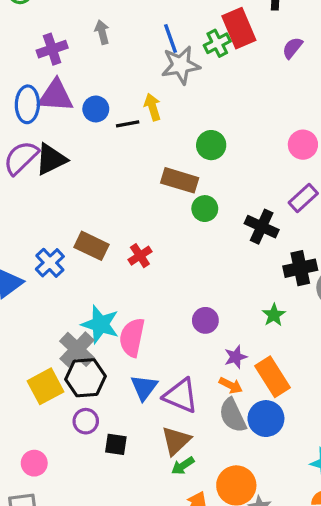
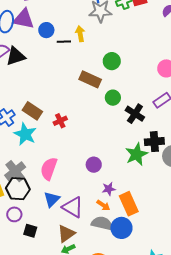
green circle: (205, 209) -> (113, 98), moved
green star: (274, 315) -> (136, 154), moved, size x1.6
cyan star: (100, 324) -> (25, 134), moved
gray semicircle: (233, 415) -> (102, 223), turned 120

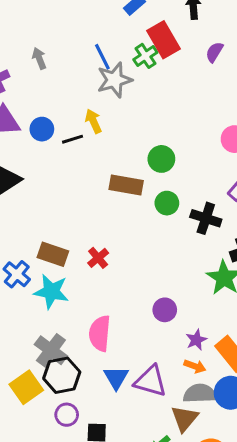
green circle: (112, 61) -> (161, 159), moved
brown triangle: (66, 234) -> (184, 419), moved

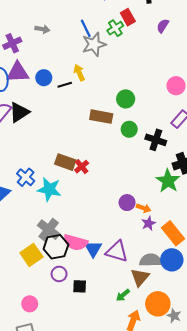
red rectangle: (164, 40) -> (128, 17), size x0.7
gray arrow: (39, 58) -> (42, 29), turned 120
brown rectangle: (53, 254) -> (65, 162), moved
pink semicircle: (100, 333) -> (76, 242), moved, turned -80
orange arrow: (195, 366) -> (144, 208), moved

